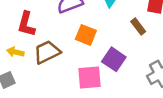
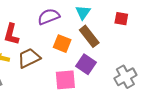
brown rectangle: (138, 26) -> (89, 36), moved, size x1.5

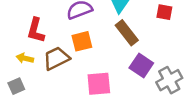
orange square: (62, 44) -> (82, 41), moved, turned -36
purple square: (86, 64) -> (141, 66), moved

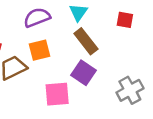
purple square: (141, 66) -> (83, 73), moved

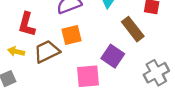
brown rectangle: (86, 41) -> (133, 29), moved

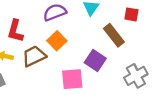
orange square: (71, 35) -> (57, 41), turned -30

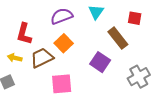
pink square: (72, 79) -> (62, 84), moved

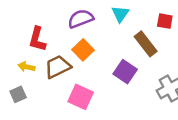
pink square: (62, 84) -> (81, 97), turned 30

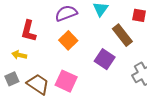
brown trapezoid: (58, 67) -> (38, 84), moved, turned 60

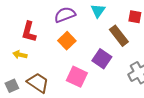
gray square: (12, 79) -> (12, 86), moved
pink square: (66, 81) -> (77, 77), moved

